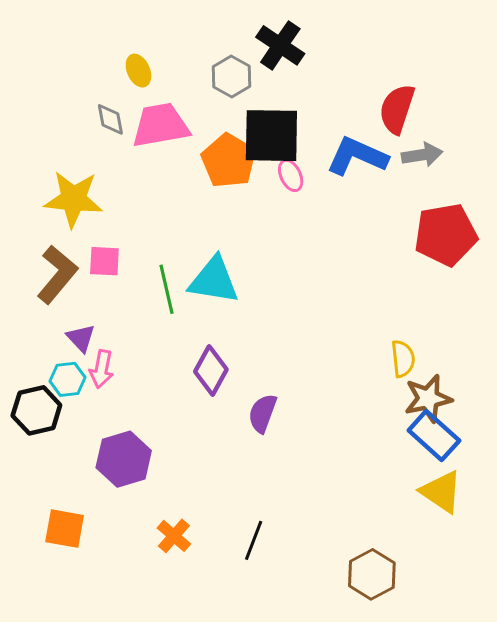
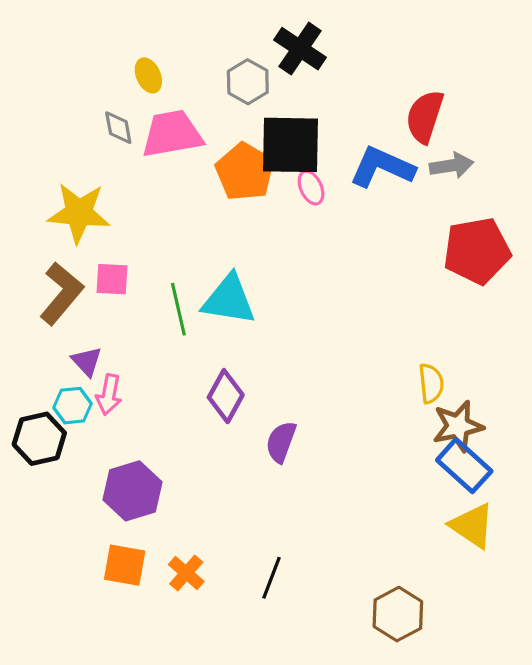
orange square: (65, 529) -> (125, 565), moved

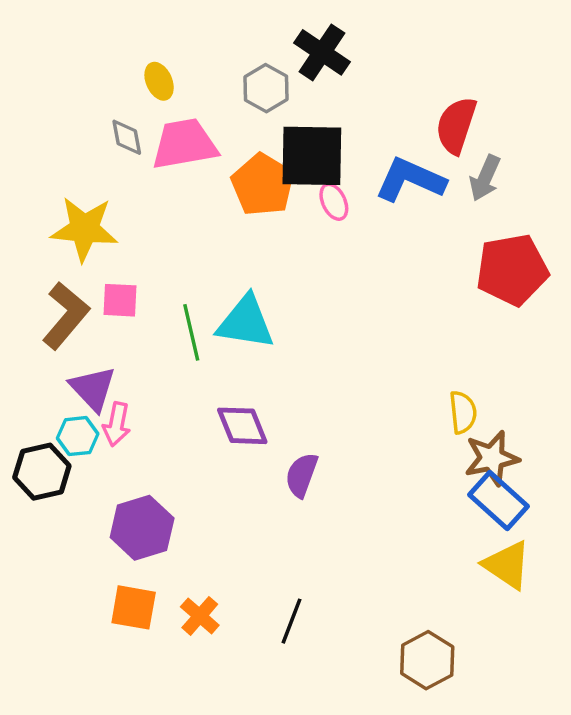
gray arrow: (452, 165) -> (485, 178), turned 123
purple triangle: (87, 361) -> (93, 388), size x1.4
purple diamond: (226, 396) -> (242, 426), turned -51

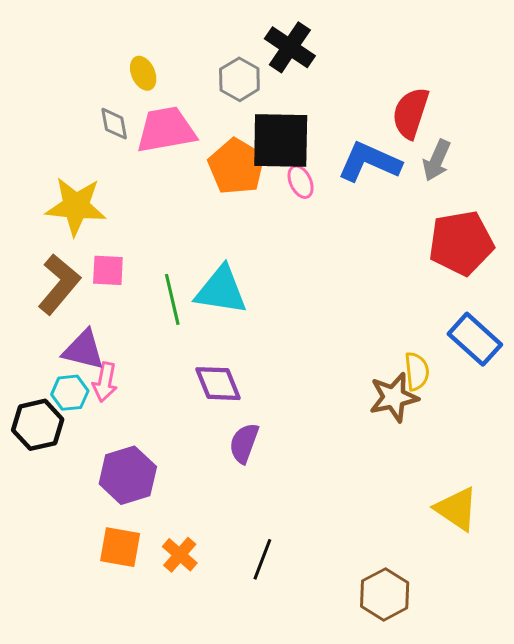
purple triangle: (93, 388) -> (84, 350), turned -33
brown star: (492, 458) -> (394, 397), moved
purple semicircle: (302, 475) -> (244, 443), moved
blue rectangle: (499, 501) -> (475, 339), moved

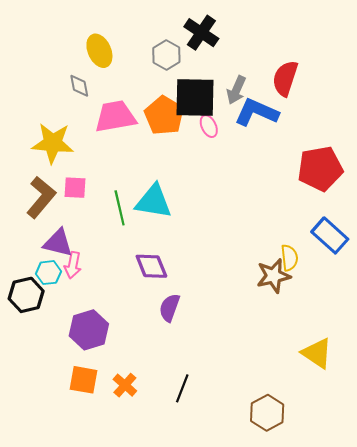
yellow ellipse: (143, 73) -> (99, 51), size x1.4
pink trapezoid: (166, 130) -> (115, 117), moved
gray arrow: (437, 160) -> (236, 90), moved

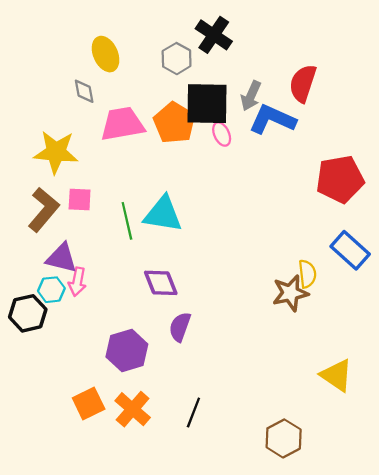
purple hexagon: (89, 330) -> (127, 351), moved
orange square: (83, 380) -> (89, 403), turned -36
orange cross: (125, 385) -> (133, 409), size x1.4

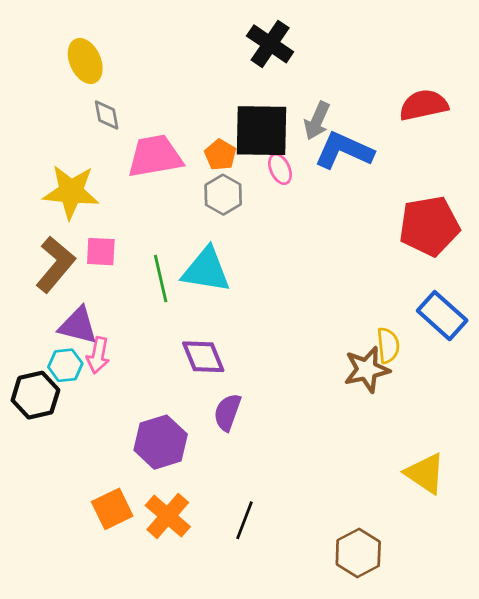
yellow ellipse: (106, 54) -> (85, 61), moved
gray hexagon: (177, 59) -> (223, 195), moved
red semicircle: (303, 83) -> (424, 105), moved, turned 60
orange pentagon: (174, 123) -> (220, 155), size x0.6

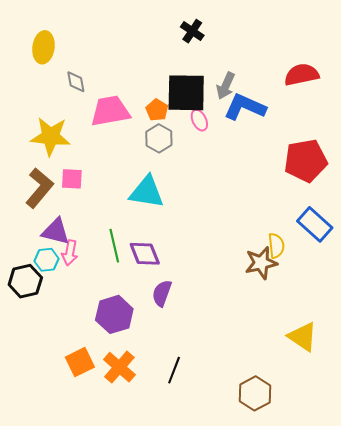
black cross: (270, 44) -> (192, 31), size x0.7
yellow ellipse: (85, 61) -> (43, 47), moved, turned 32
green line: (161, 279) -> (114, 246), moved

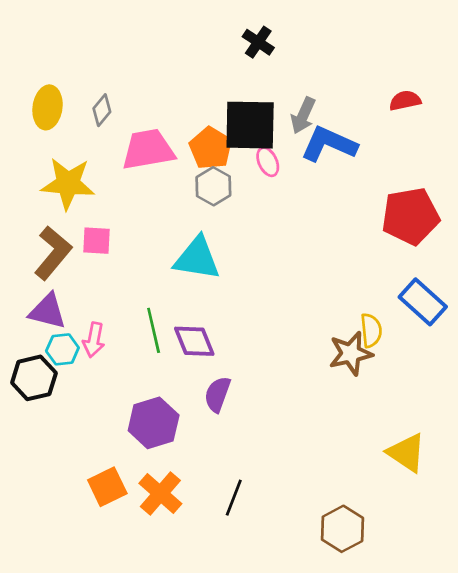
yellow ellipse: (43, 47) -> (48, 107), moved
red semicircle: (302, 75) -> (405, 101), size x0.7
gray diamond: (76, 82) -> (102, 110), turned 50
orange pentagon: (157, 110) -> (211, 148), size x1.4
purple triangle: (56, 231) -> (48, 311), moved

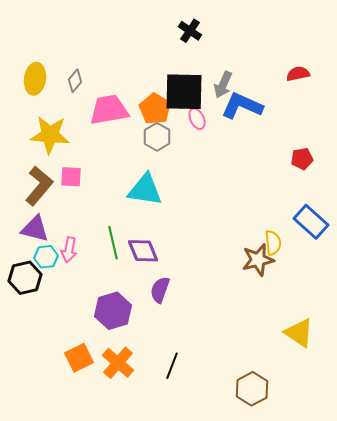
red pentagon: (410, 216) -> (302, 159), size x0.5

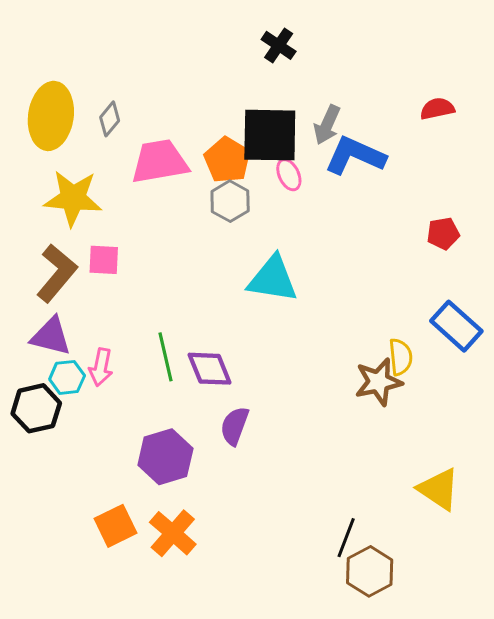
yellow ellipse: (35, 79) -> (51, 116), size x1.4
cyan triangle: (145, 190) -> (273, 279), moved
black line: (172, 366) -> (346, 538), moved

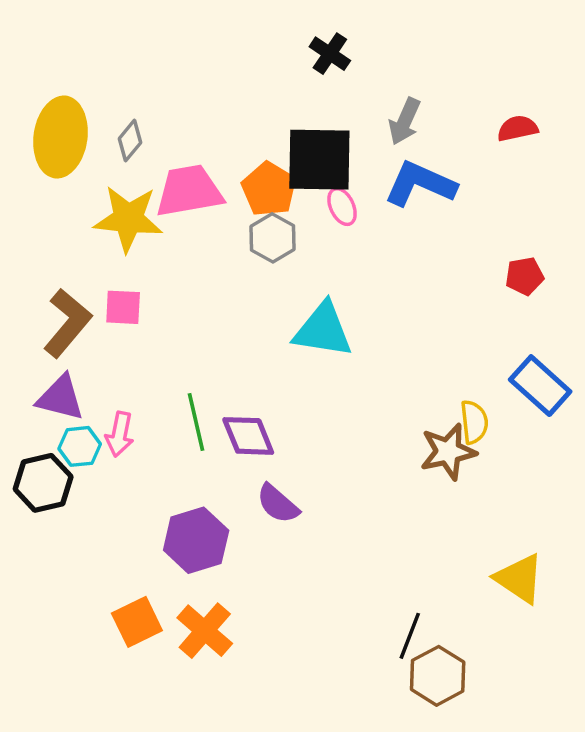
gray arrow: (327, 125) -> (405, 121), moved
yellow star: (73, 198) -> (128, 219), moved
purple semicircle: (235, 426) -> (278, 504), turned -69

